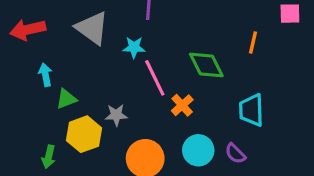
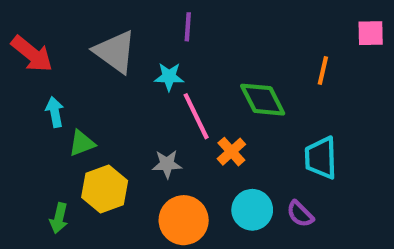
red arrow: (28, 30) -> (32, 54), turned -128
gray star: (116, 115) -> (167, 164), moved

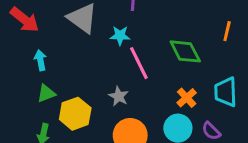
green triangle: (82, 143) -> (46, 93), moved
orange cross: (231, 152) -> (187, 98), moved
gray star: (167, 164) -> (119, 96), turned 30

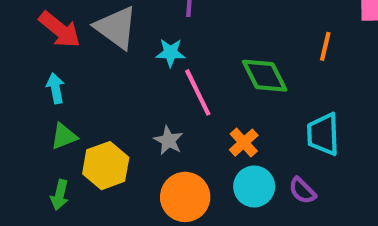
red arrow: (25, 20) -> (60, 30), moved
orange cross: (187, 98) -> (244, 143), moved

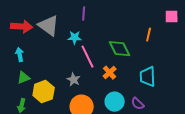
red arrow: (60, 30) -> (22, 27), turned -35
orange cross: (244, 143) -> (110, 73), moved

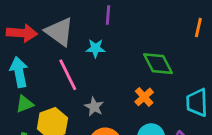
orange line: (149, 35) -> (198, 28), moved
cyan arrow: (20, 55) -> (19, 72), size x1.5
pink line: (88, 57) -> (68, 75), moved

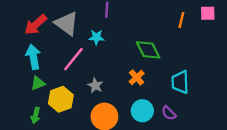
red arrow: (22, 33) -> (36, 25), turned 135
pink line: (68, 75) -> (73, 59), turned 65

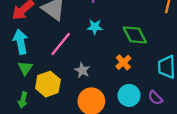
cyan star: (96, 37) -> (95, 27), moved
green triangle: (38, 83) -> (25, 68), turned -35

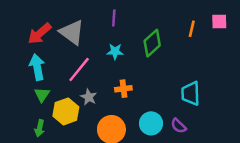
green diamond: (135, 35) -> (152, 43), moved, turned 75
orange cross: (123, 62) -> (123, 89), moved, turned 35
gray star: (82, 70) -> (89, 97), moved

